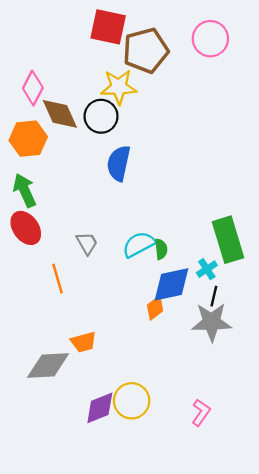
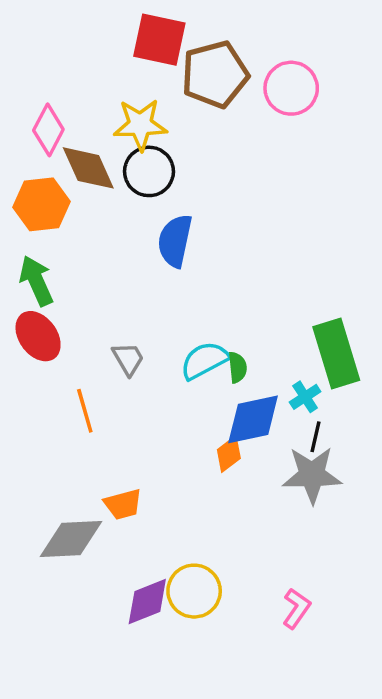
pink circle: (210, 39) -> (291, 88), moved
yellow star: (119, 87) -> (140, 125), moved

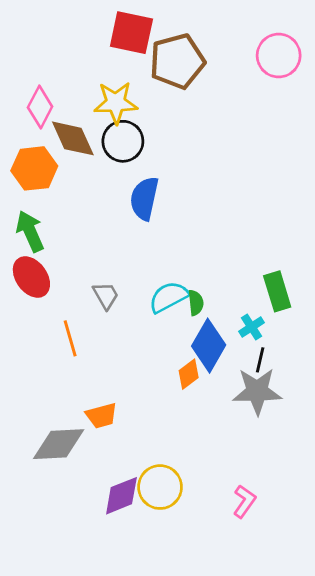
pink circle: (291, 88) -> (279, 56), moved
green rectangle: (336, 354) -> (277, 291), size x0.7
blue diamond: (253, 419) -> (209, 346), turned -48

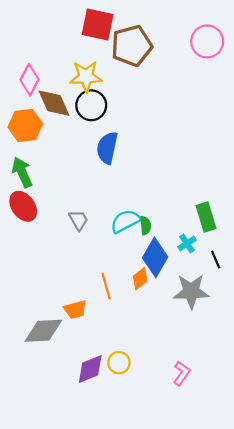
orange line: (70, 338) -> (106, 286), moved
black line: (260, 360) -> (216, 259), moved, turned -36
yellow circle: (160, 487) -> (119, 363), size x0.7

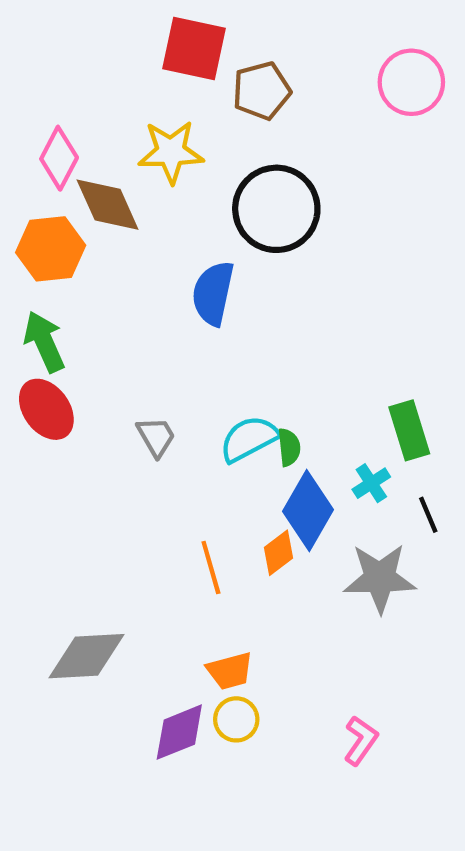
brown pentagon: (132, 46) -> (262, 91), size x0.7
black circle: (91, 105) -> (276, 209), moved, size x1.4
orange trapezoid: (75, 309) -> (230, 671), moved

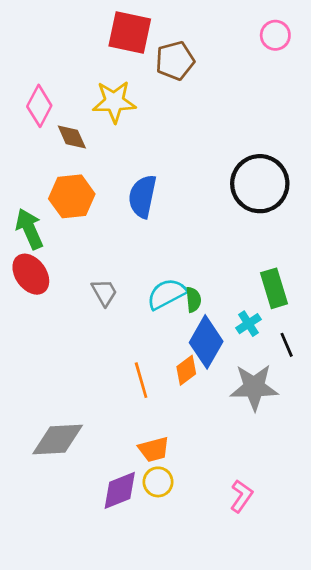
pink circle: (411, 82) -> (275, 35), moved, size x0.7
brown diamond: (108, 205) -> (72, 137), size x0.7
black circle: (276, 209) -> (260, 184), moved
orange hexagon: (51, 249) -> (72, 196), moved

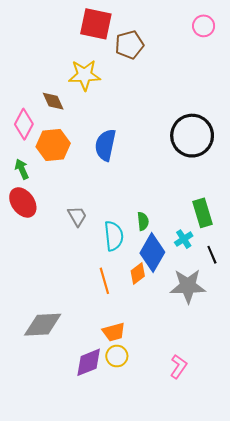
pink diamond: (39, 106) -> (24, 124), moved
green arrow: (29, 229) -> (22, 169), size x0.7
cyan semicircle: (166, 294) -> (114, 236), moved, turned 112

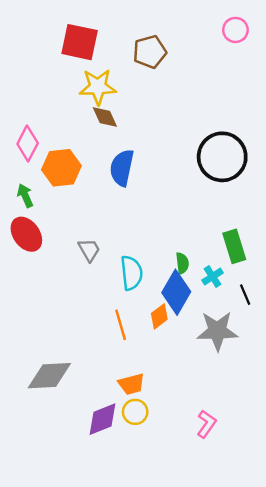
red square: (96, 24) -> (80, 42), moved
brown diamond: (53, 101) -> (105, 117), moved
green semicircle: (143, 221) -> (182, 263), moved

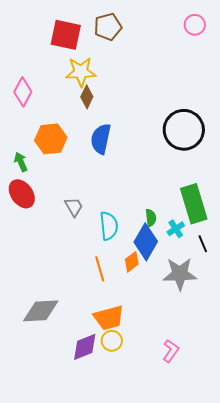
brown pentagon: (150, 52) -> (108, 27), moved
brown diamond: (105, 117) -> (87, 97), turned 50
pink diamond: (28, 144) -> (23, 92), moved
green rectangle: (234, 246) -> (194, 204), size x1.4
orange trapezoid: (132, 384) -> (109, 318), size x1.4

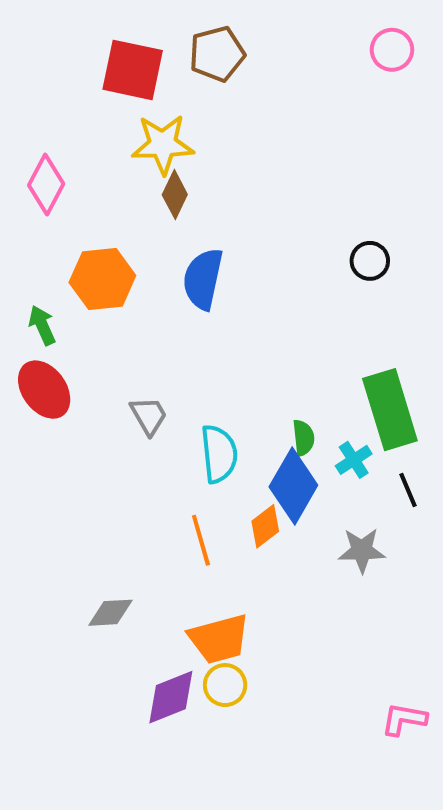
black circle: (184, 130) -> (370, 261), size x0.5
gray star: (180, 274) -> (362, 550), size x0.7
gray diamond: (41, 311) -> (110, 613), moved, size x0.6
pink L-shape: (171, 351) -> (404, 719), moved, turned -115

